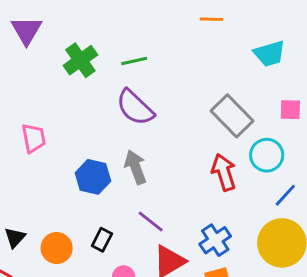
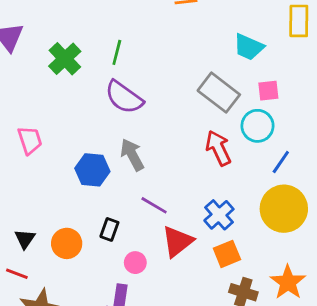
cyan trapezoid: (270, 54) -> (249, 47), moved, turned 48
green line: (134, 61) -> (117, 52), turned -55
pink square: (290, 110) -> (268, 91), moved

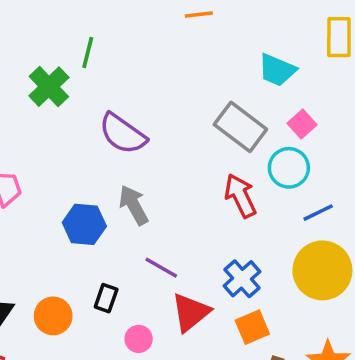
green line: (117, 52) -> (88, 52), moved
pink square: (268, 91) -> (302, 124), turned -35
blue line: (281, 162) -> (318, 213), turned 30

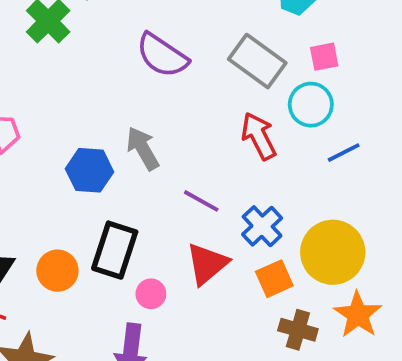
pink square: (302, 124) -> (324, 57), turned 32
purple semicircle: (123, 134) -> (162, 55), moved
purple line: (161, 268) -> (201, 201), moved
yellow circle: (322, 270) -> (333, 252), moved
black rectangle: (106, 298) -> (115, 250), size x1.8

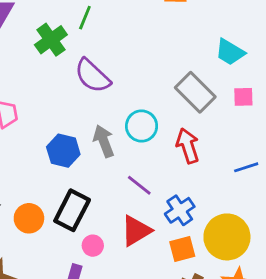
purple semicircle: (162, 55) -> (92, 76), moved
cyan circle: (311, 105) -> (142, 126), moved

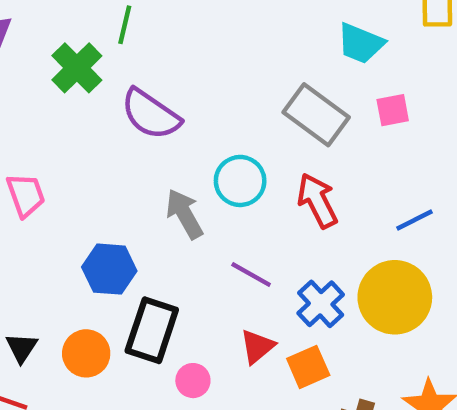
blue hexagon: (63, 151) -> (109, 269), moved
red triangle: (136, 231) -> (257, 347), size x0.7
yellow circle: (227, 237) -> (395, 297), moved
orange square: (182, 249) -> (308, 367), moved

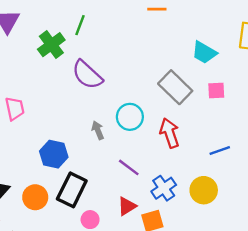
gray arrow: (184, 214) -> (98, 130), size x0.7
yellow circle: (395, 297) -> (204, 190), size x0.7

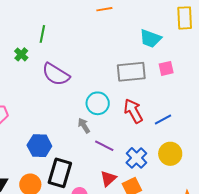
green cross: (51, 45) -> (21, 54), size x0.6
gray rectangle: (175, 87) -> (131, 72), turned -40
gray arrow: (98, 130) -> (84, 126), moved
blue line: (220, 151) -> (163, 119), moved

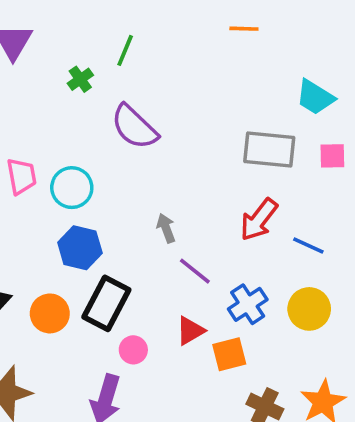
cyan circle: (98, 103) -> (72, 188), moved
red arrow: (133, 111) -> (259, 220), turned -125
blue line: (163, 119) -> (308, 245), turned 42

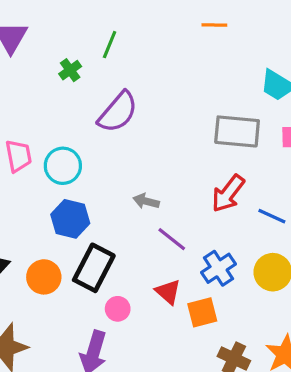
purple semicircle: (134, 127) -> (118, 112), turned -93
gray arrow: (166, 228) -> (146, 201), turned -55
red triangle: (190, 331) -> (168, 292), turned -48

